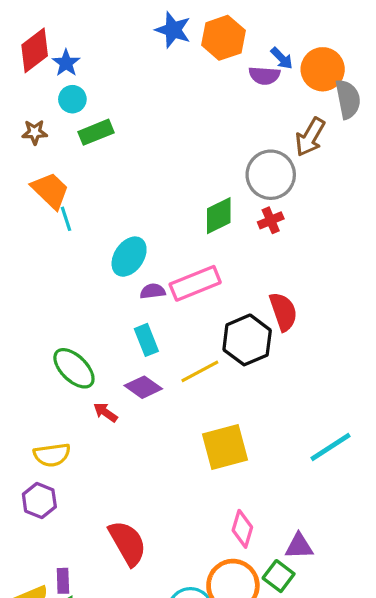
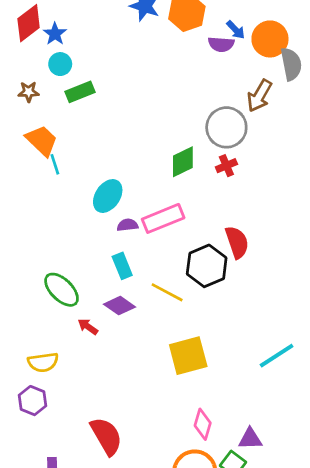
yellow line: (200, 371) -> (167, 292), turned 56

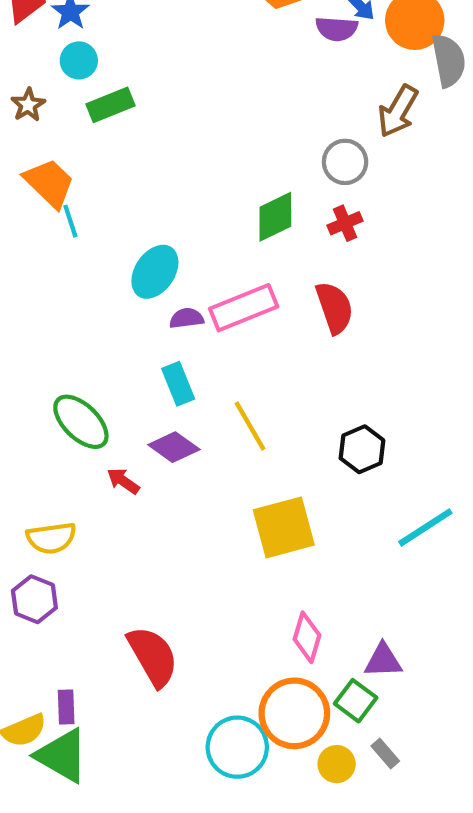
brown star: (29, 92) -> (28, 105), turned -30
gray circle: (226, 127) -> (345, 162), size x0.7
red semicircle: (237, 242) -> (334, 308), moved
black hexagon: (207, 266) -> (362, 449), moved, size x0.7
yellow line: (167, 292) -> (250, 426), turned 32

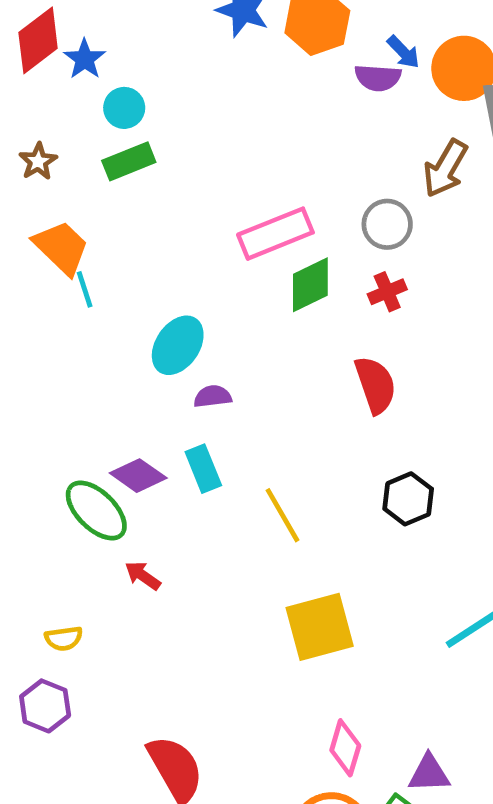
cyan circle: (79, 60) -> (124, 108), moved
pink rectangle: (244, 308) -> (275, 234), moved
purple diamond: (174, 447) -> (138, 476), moved
black hexagon: (362, 449) -> (408, 499), moved
yellow semicircle: (51, 538) -> (64, 638), size x0.7

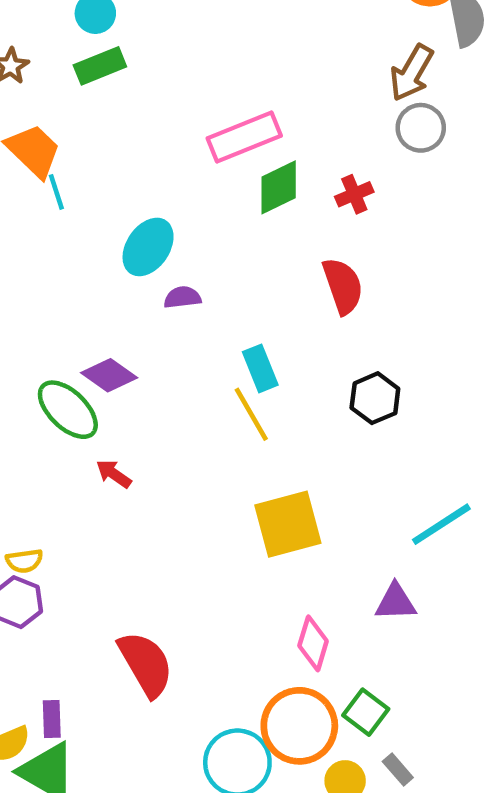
gray circle: (387, 224) -> (421, 128), moved
cyan rectangle: (203, 469) -> (260, 368), moved
yellow semicircle: (64, 638) -> (24, 561), moved
purple triangle: (429, 773) -> (396, 602), moved

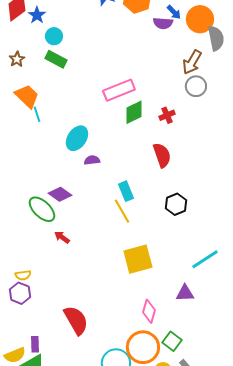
green rectangle: (100, 66) -> (56, 59), turned 50

